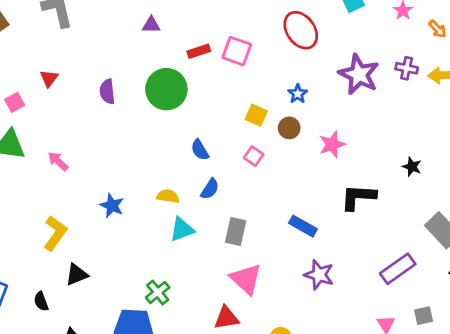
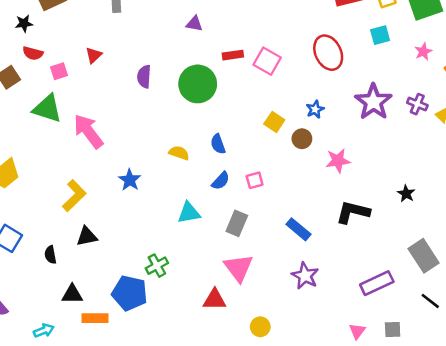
pink square: (254, 156) -> (255, 180), moved, turned 30
pink arrow: (58, 161) -> (88, 131), size x1.8
yellow semicircle: (168, 196) -> (179, 153), moved

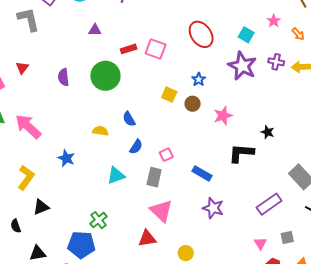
cyan square: (380, 35) -> (246, 35), moved, turned -35
pink square: (255, 180) -> (166, 155), moved
black star: (406, 194) -> (268, 132), moved

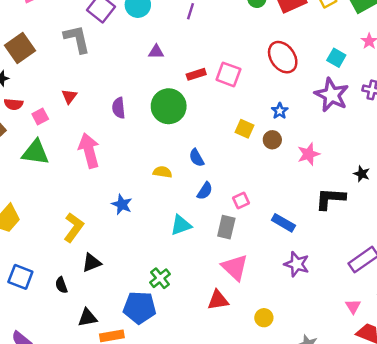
pink arrow: (28, 126) -> (89, 151), moved, turned 32

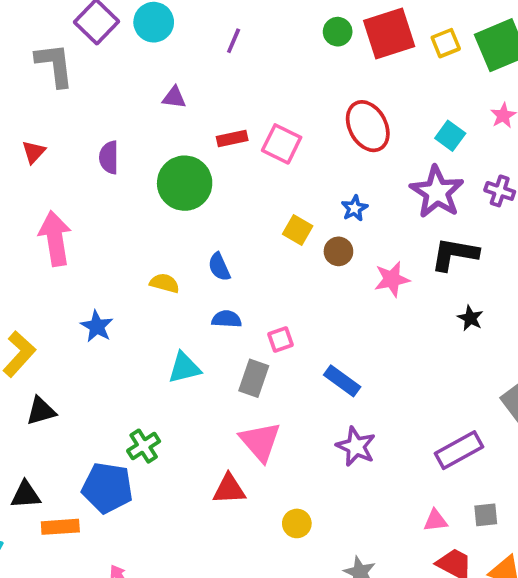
purple semicircle: (119, 108) -> (109, 157), moved
blue semicircle: (205, 191) -> (227, 319), turned -126
black L-shape: (330, 199) -> (455, 254), moved
pink triangle: (353, 306) -> (435, 520), turned 49

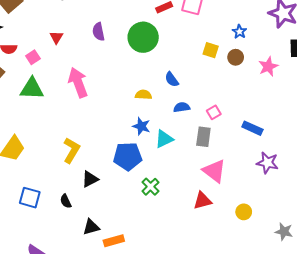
blue star: (97, 326) -> (141, 126), moved
blue pentagon: (107, 488) -> (128, 156), moved

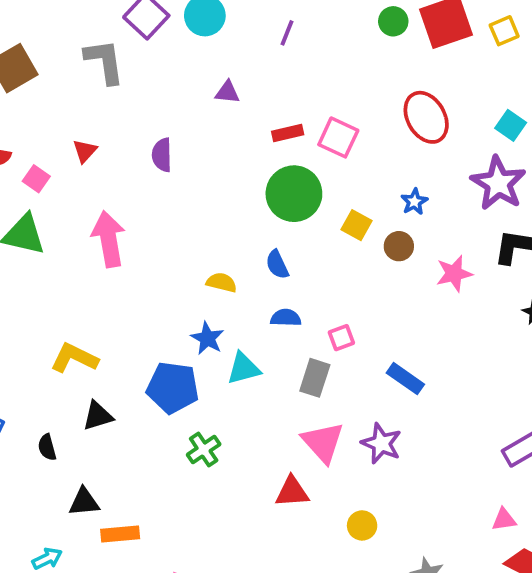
green circle: (143, 37) -> (294, 194), moved
pink square: (33, 57) -> (36, 179), turned -32
yellow L-shape: (71, 150) -> (74, 358), turned -105
purple star: (267, 163) -> (381, 443), moved

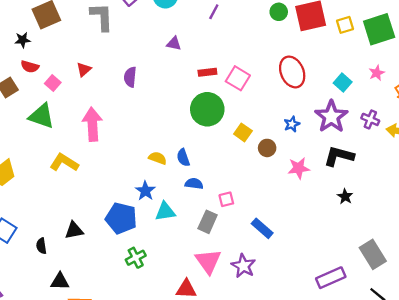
blue star: (414, 202) -> (292, 124), moved
blue semicircle: (277, 265) -> (183, 158), moved
yellow L-shape: (74, 358) -> (64, 163), moved

